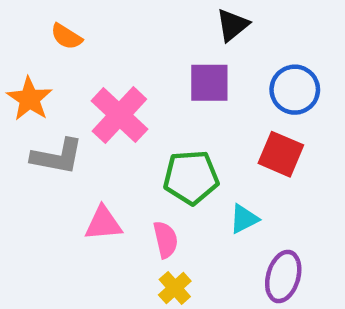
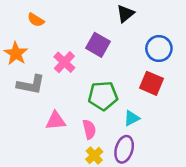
purple square: (209, 83) -> (98, 45), moved, turned 30
pink cross: (119, 115) -> (64, 62), size x0.7
purple ellipse: (283, 276) -> (124, 149), moved

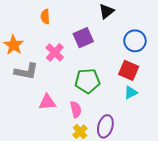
orange semicircle: (36, 20) -> (45, 17), moved, turned 56
purple square: (98, 45) -> (83, 38), turned 36
cyan triangle: (132, 118) -> (131, 93), moved

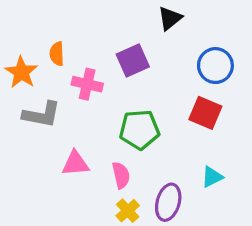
orange semicircle: (45, 17) -> (57, 54), moved
pink cross: (55, 52) -> (87, 84), turned -30
cyan triangle: (131, 93) -> (212, 177), moved

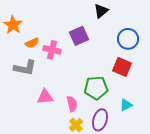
orange semicircle: (57, 54) -> (32, 43), moved, turned -112
orange star: (21, 72) -> (13, 25), moved
green pentagon: (139, 130) -> (96, 88), moved

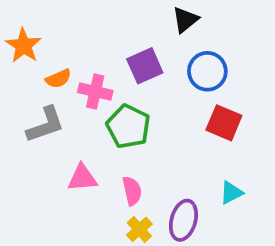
blue circle: (128, 39) -> (207, 71), moved
gray L-shape: (25, 68) -> (46, 125), turned -30
green pentagon: (96, 88) -> (128, 126), moved, turned 30

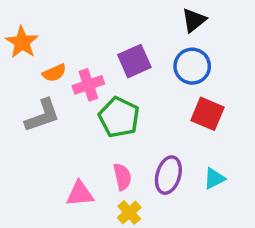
black triangle: (185, 20) -> (194, 20), moved
pink cross: (95, 92) -> (88, 85), turned -32
pink triangle: (82, 178) -> (80, 194), moved
purple ellipse: (183, 220) -> (168, 175), moved

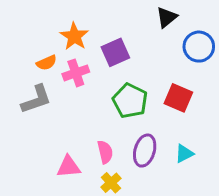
orange star: (22, 42) -> (74, 36), moved
blue circle: (192, 66) -> (199, 47), moved
green pentagon: (119, 117) -> (130, 101), moved

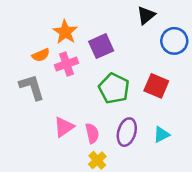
gray L-shape: (36, 99) -> (32, 87), turned -88
pink triangle: (69, 167) -> (64, 127), moved, turned -30

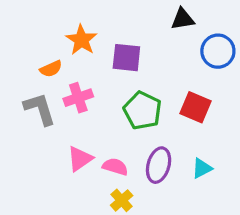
black triangle: (146, 15) -> (183, 19), turned 30
purple square: (101, 46) -> (126, 58), turned 30
pink cross: (66, 64) -> (78, 98), moved
pink semicircle: (92, 133) -> (115, 167), turned -60

